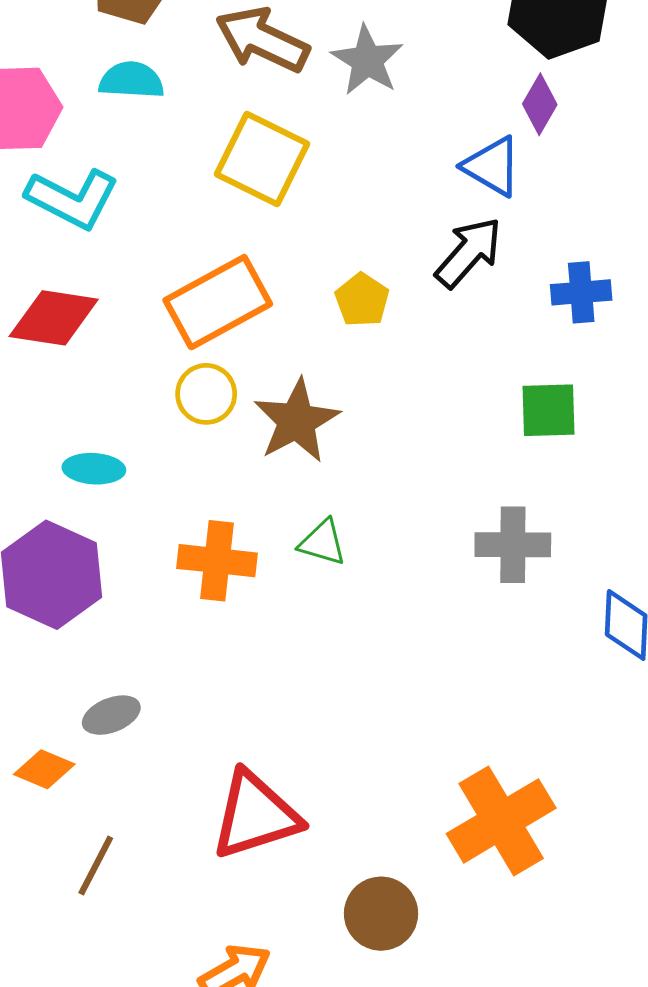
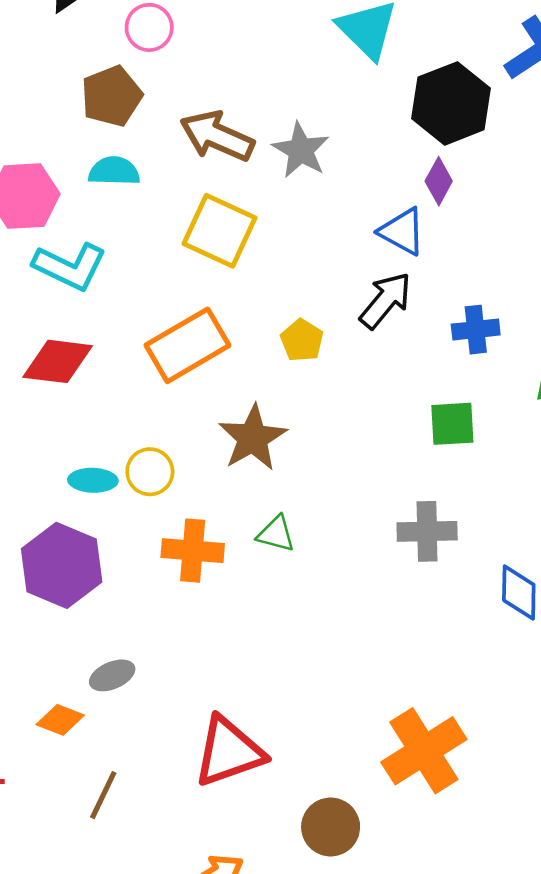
yellow circle: (206, 394) -> (150, 472), moved

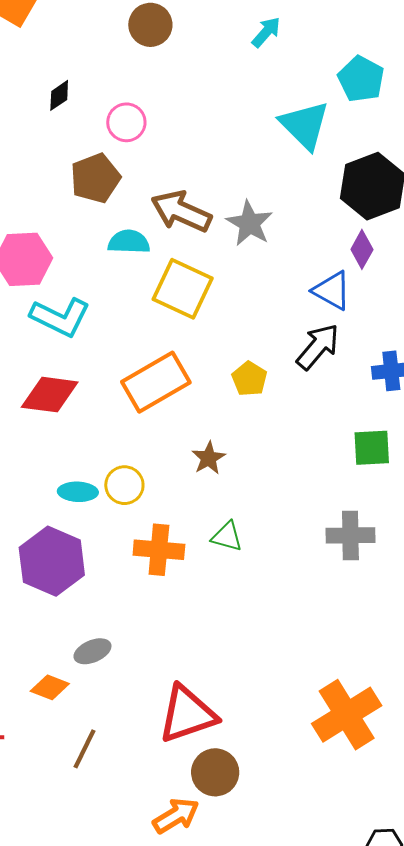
cyan semicircle: (114, 171) -> (129, 242), moved
brown star: (253, 438) -> (209, 458), size x0.6
brown circle: (331, 827) -> (215, 772), moved

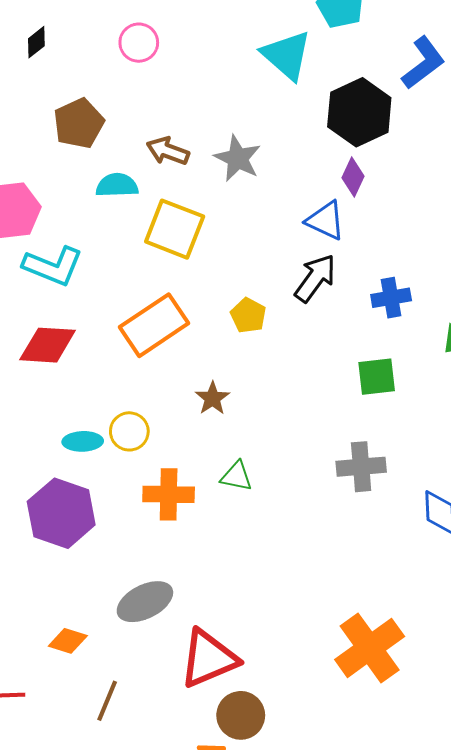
pink circle: (126, 122) -> (139, 43), moved
brown arrow: (181, 211) -> (168, 151), size x0.7
gray ellipse: (92, 651) -> (145, 602), moved, size x1.5

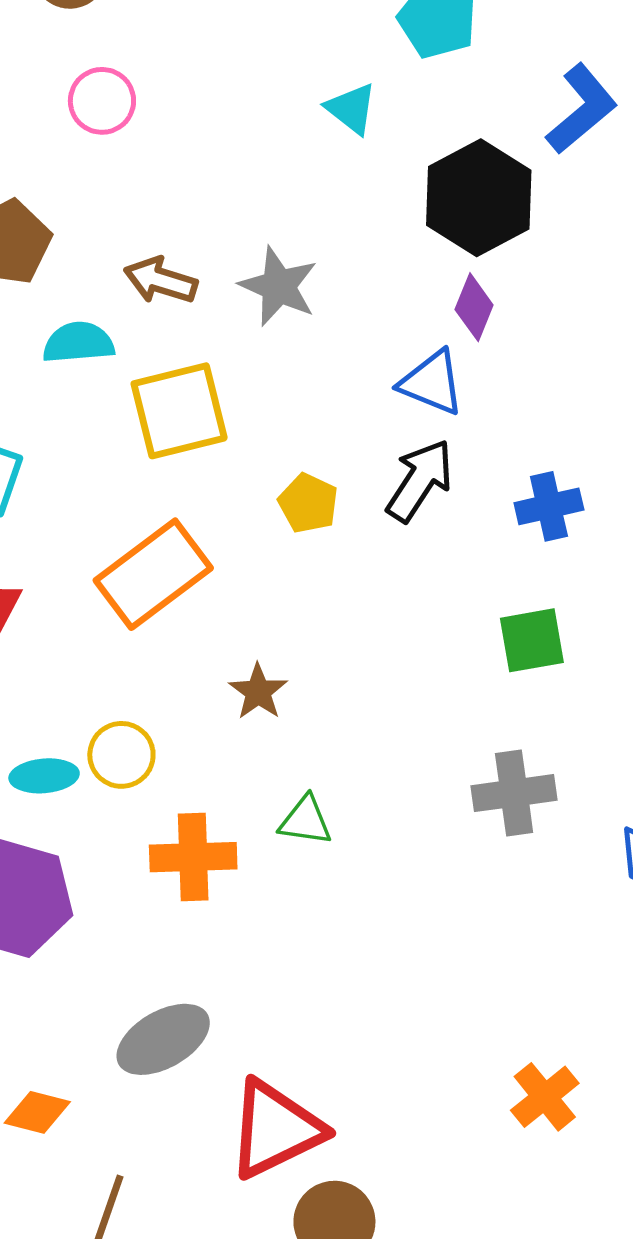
cyan triangle: (287, 55) -> (351, 109), size x0.6
yellow square: (175, 229) -> (179, 411), turned -32
yellow pentagon: (248, 315) -> (308, 503), moved
orange cross: (370, 648) -> (545, 1097), size x0.6

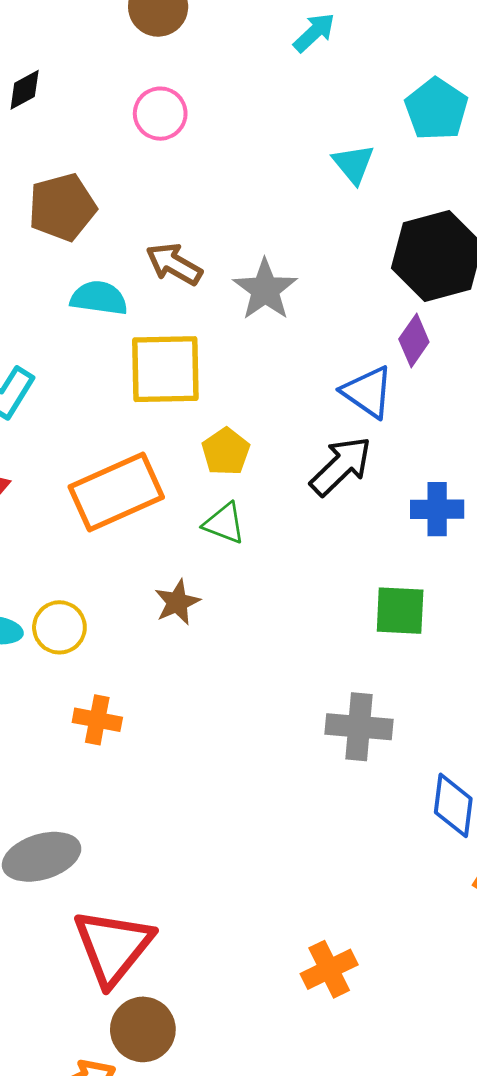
yellow pentagon: (308, 503) -> (226, 452), moved
green triangle: (306, 821) -> (224, 523), moved
orange cross: (193, 857) -> (97, 720), size x0.7
red triangle: (275, 1129) -> (113, 947), turned -38

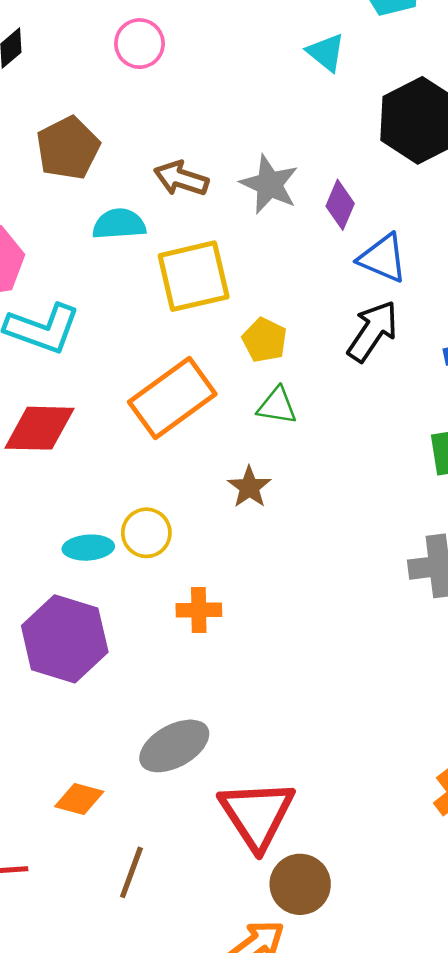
purple diamond: (414, 341) -> (340, 205), moved

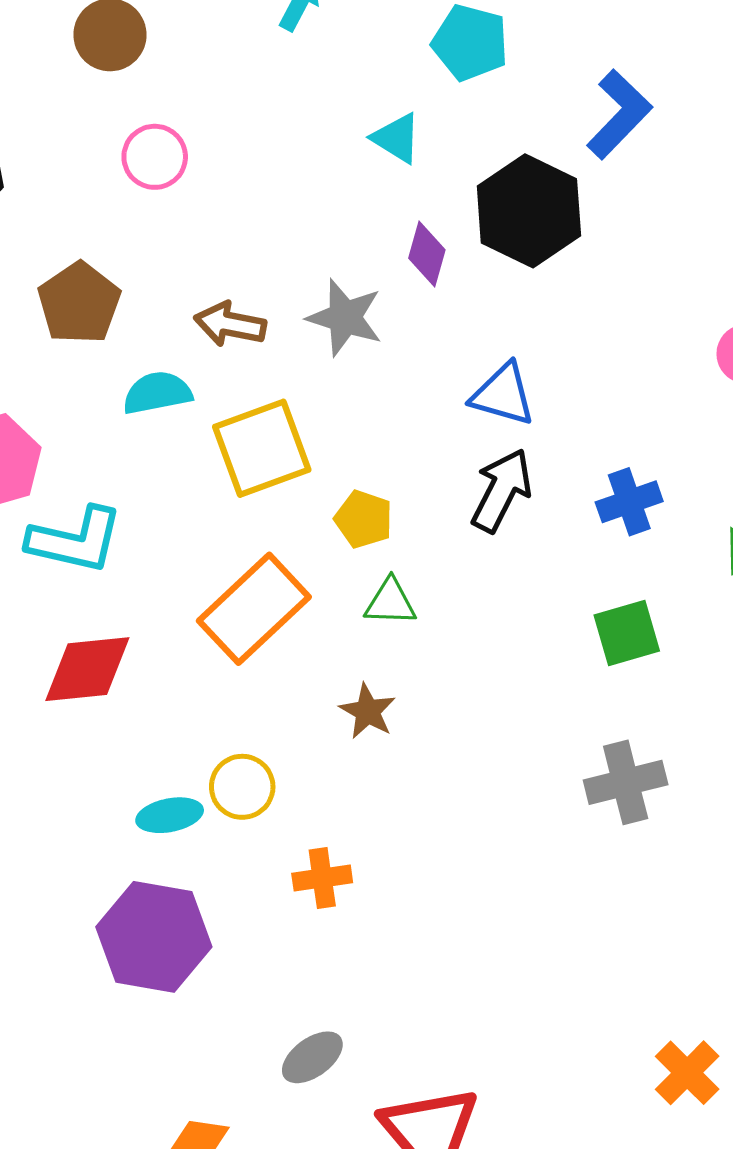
purple diamond: (340, 205) -> (427, 254), moved
gray ellipse: (174, 746) -> (312, 1057), size x0.7

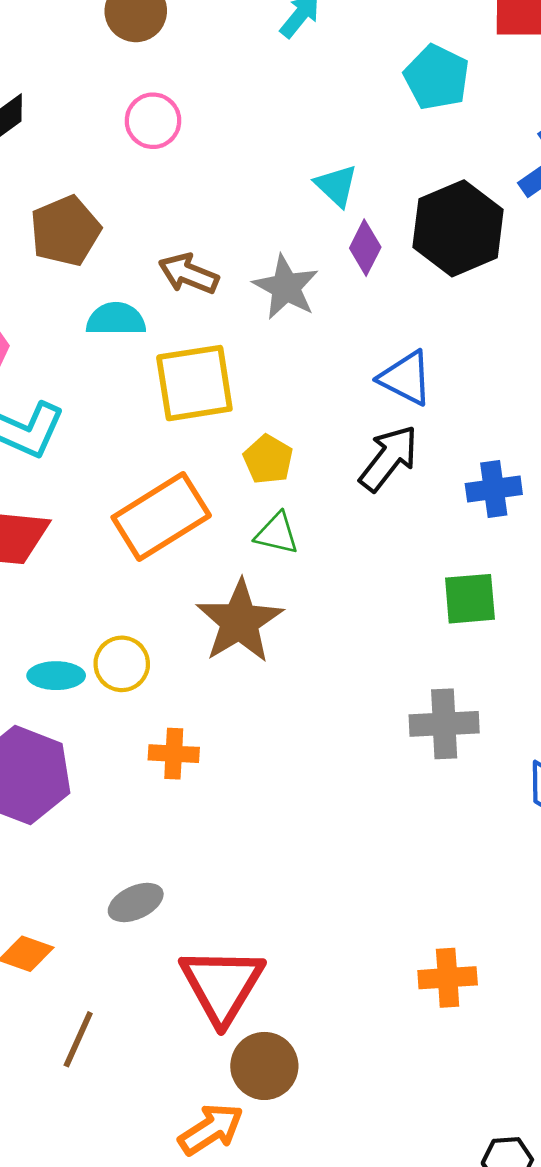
cyan triangle: (397, 138) -> (336, 186), moved
brown star: (368, 711) -> (240, 621), size x1.8
orange cross: (687, 1073) -> (448, 978), turned 30

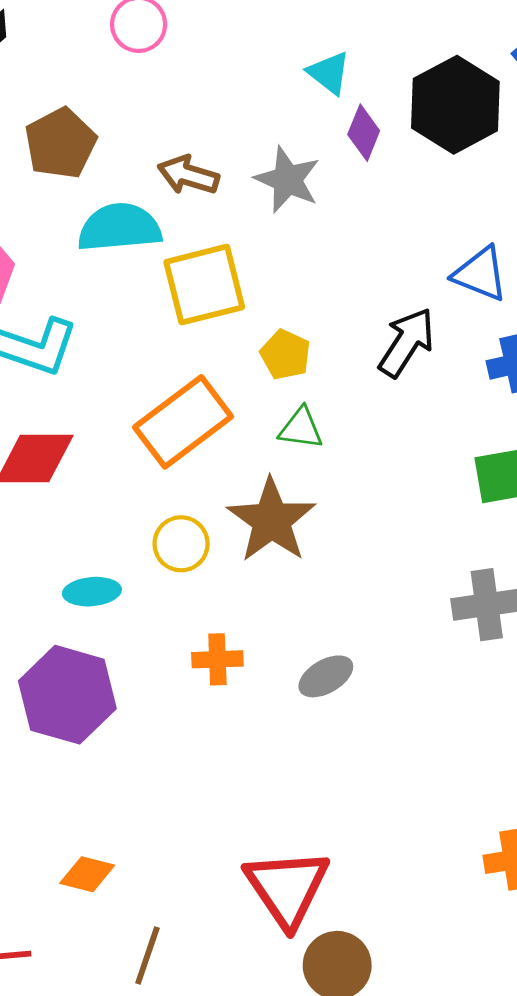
cyan semicircle: (116, 319) -> (119, 228), size x1.4
blue triangle: (406, 378) -> (480, 274), moved
yellow circle: (122, 664) -> (181, 544), moved
gray ellipse: (136, 902) -> (326, 676), moved

